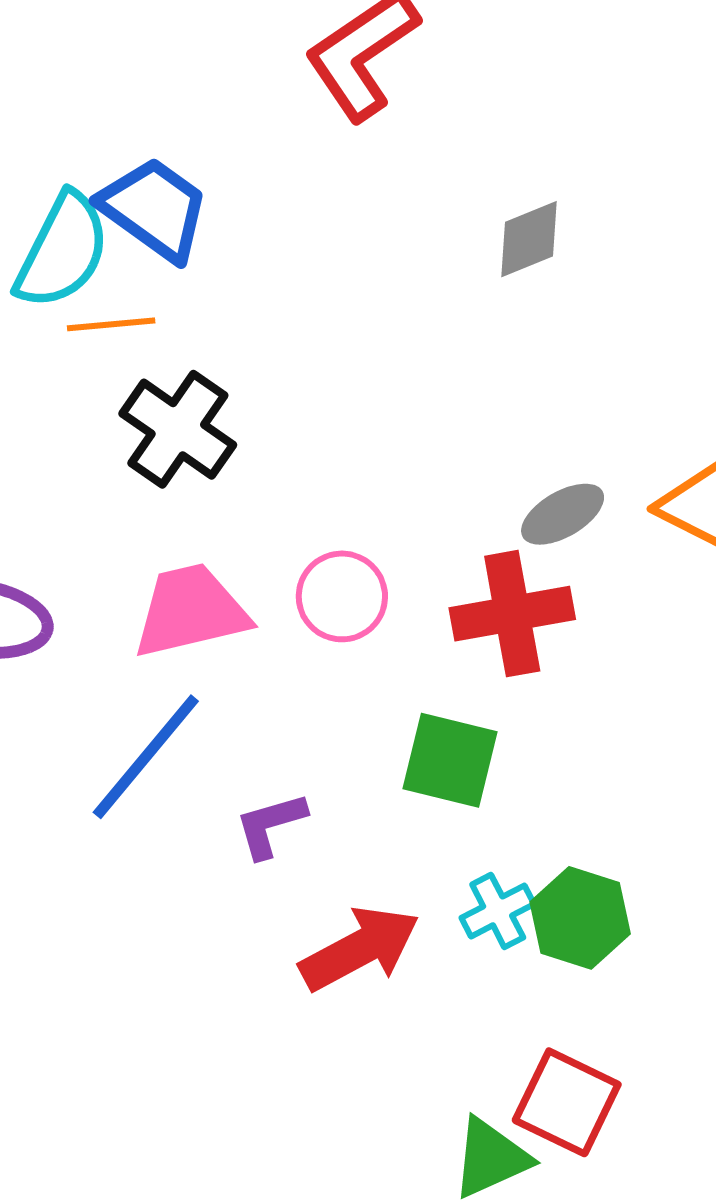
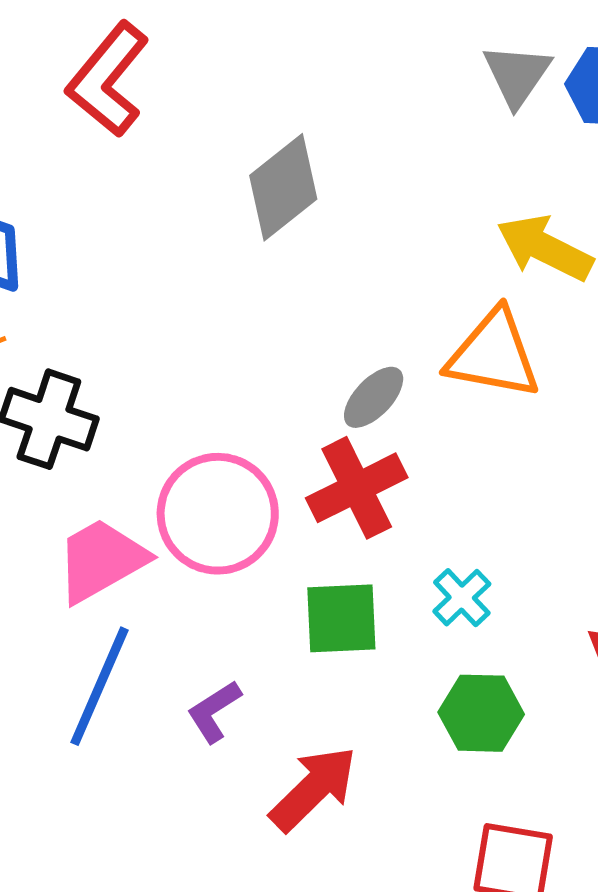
gray diamond: (529, 239) -> (283, 187), size x1.5
pink circle: (342, 596) -> (218, 514), size x1.6
cyan cross: (498, 911) -> (462, 598), moved

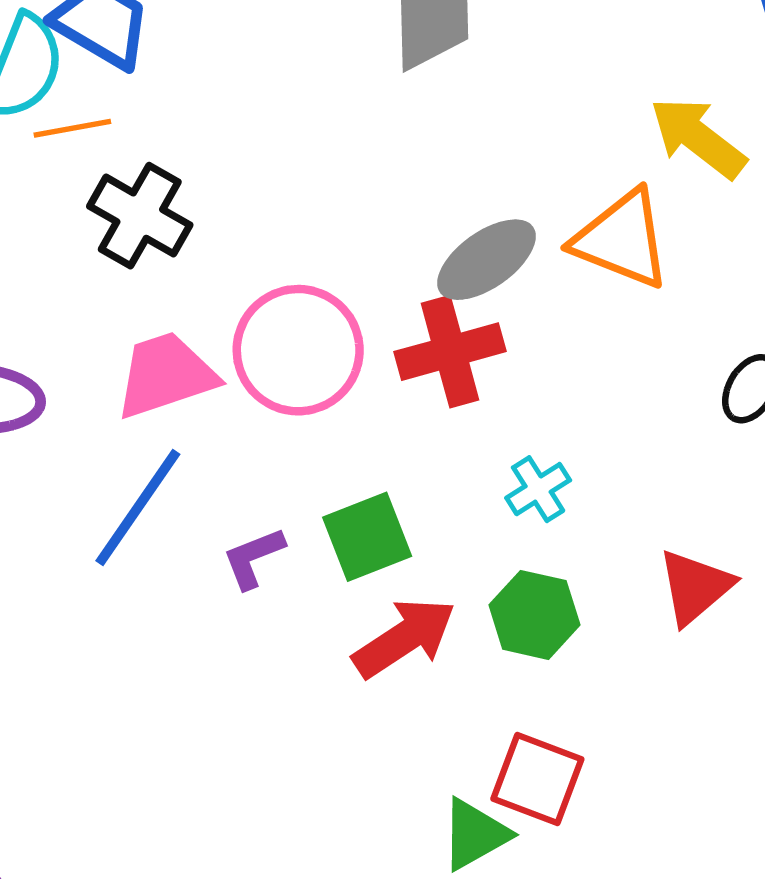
gray ellipse: (374, 397) -> (486, 260), size x1.4
green square: (341, 618) -> (367, 537), moved, turned -30
red arrow: (313, 789) -> (404, 638), moved

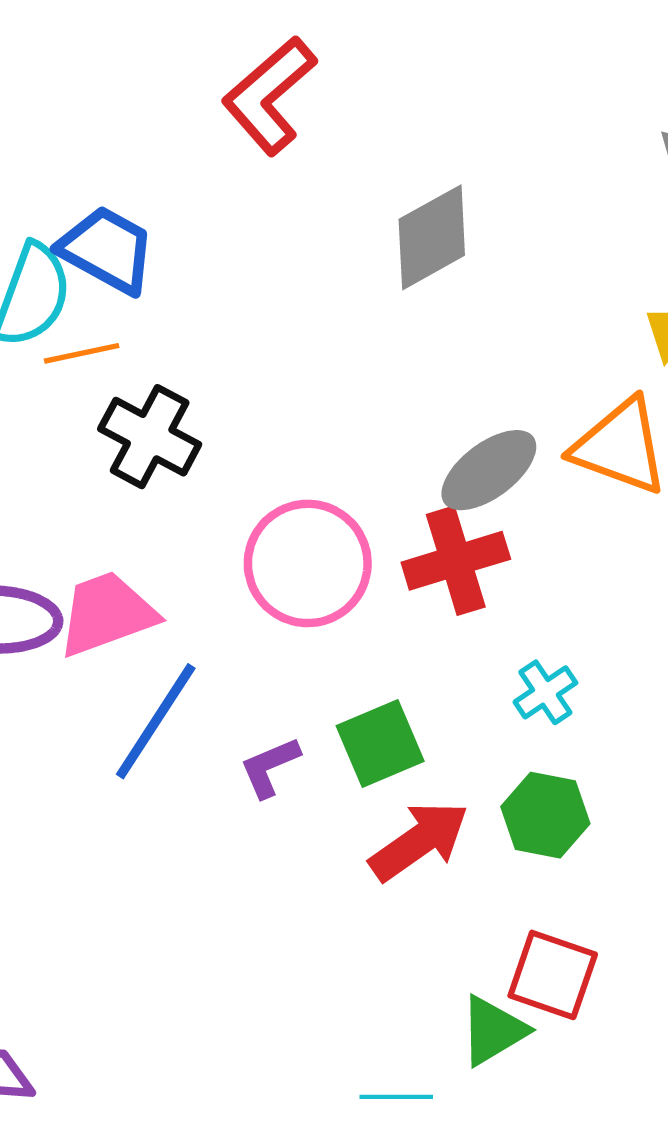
pink trapezoid: (166, 375) -> (107, 614), moved

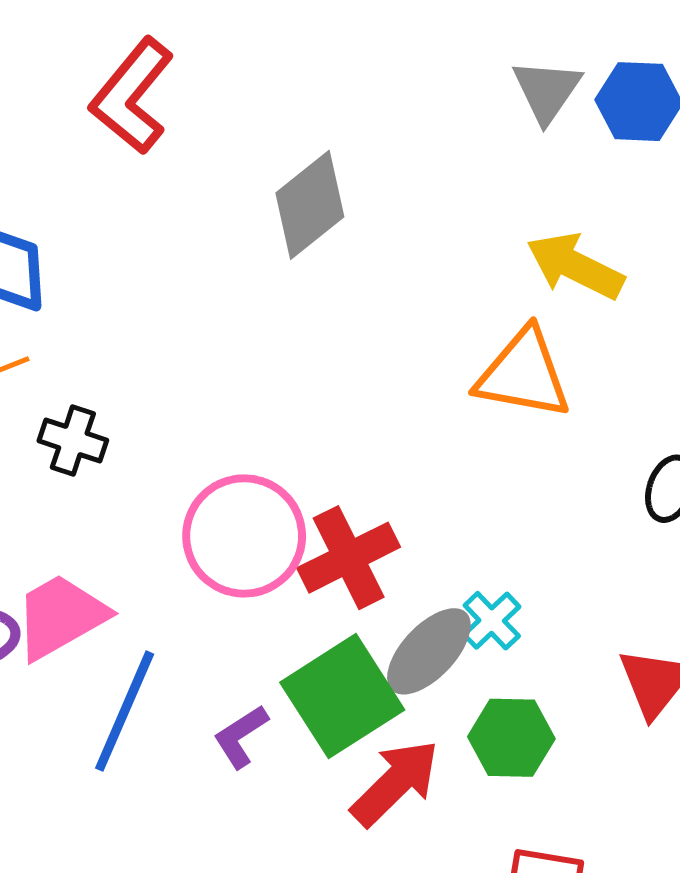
black cross: (150, 437) -> (73, 440), size x0.7
gray ellipse: (489, 470) -> (429, 651), moved
red cross: (456, 561) -> (349, 558), moved
green square: (380, 743) -> (342, 696), size x1.4

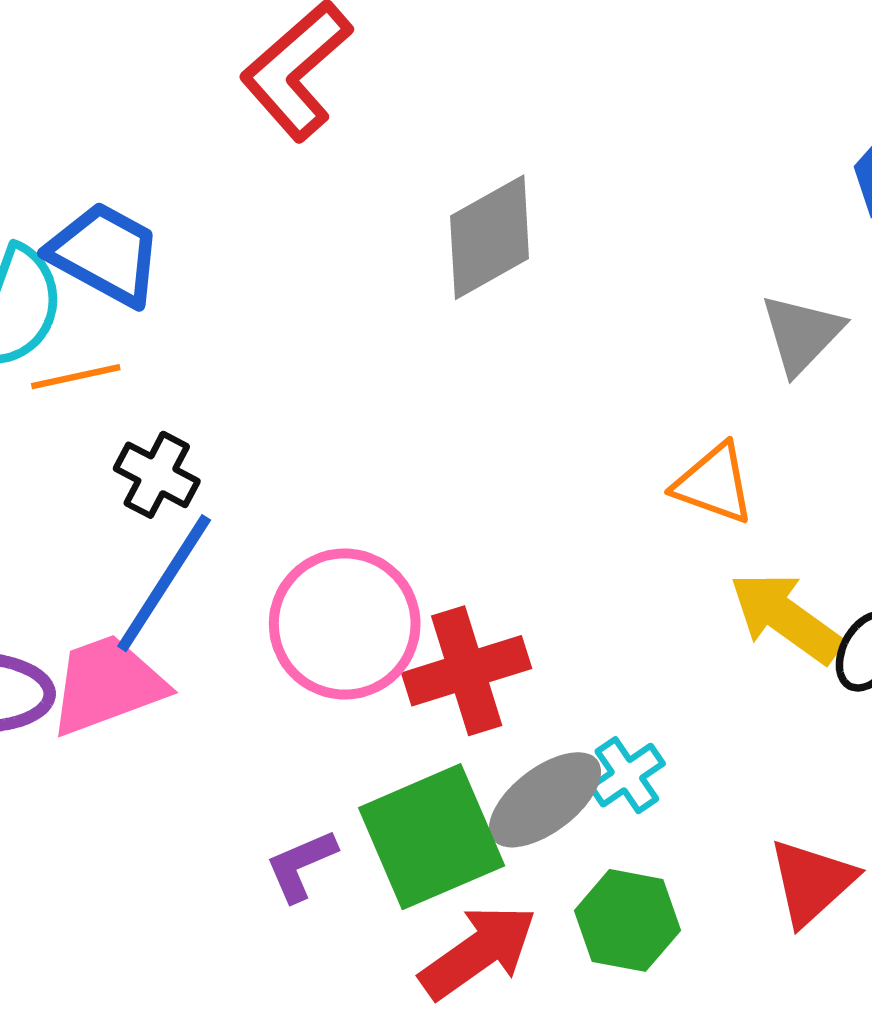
gray triangle: (547, 91) -> (802, 334), moved
yellow arrow: (575, 266) -> (786, 617), moved
orange triangle: (523, 374) -> (714, 484), size x0.7
blue line: (125, 711) -> (164, 583), moved

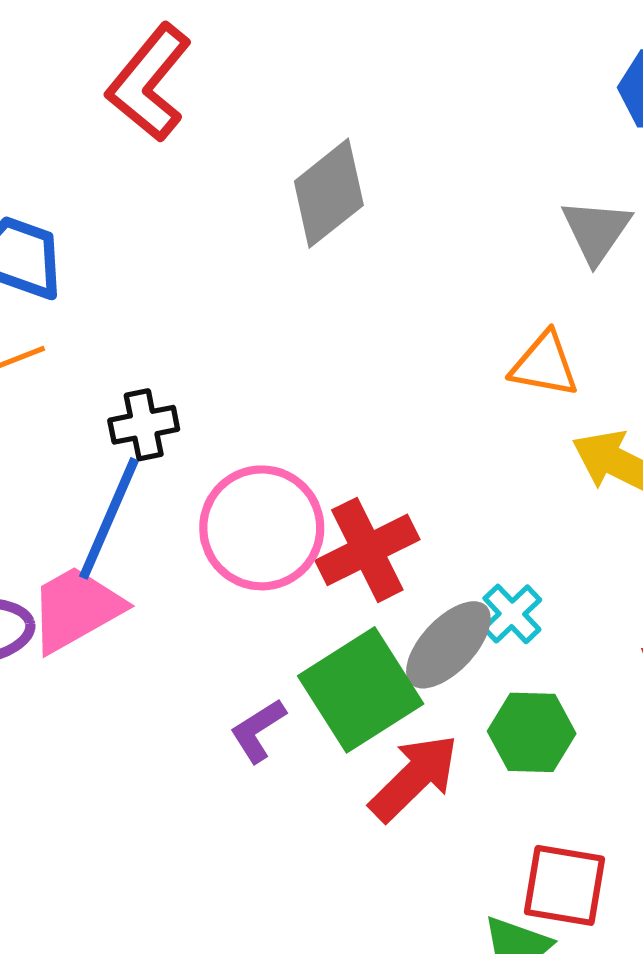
black cross: (157, 475) -> (144, 425), moved, turned -30

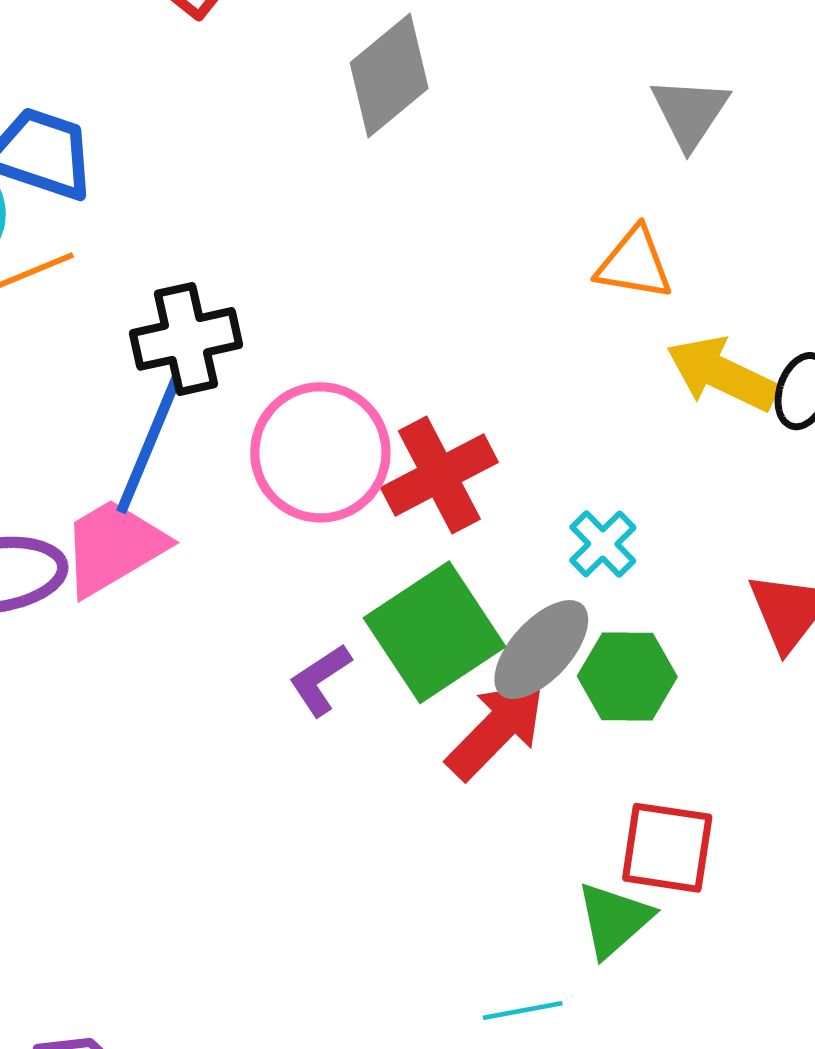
black cross: (144, 425) -> (186, 339), size x1.4
gray ellipse: (448, 645) -> (541, 650), moved

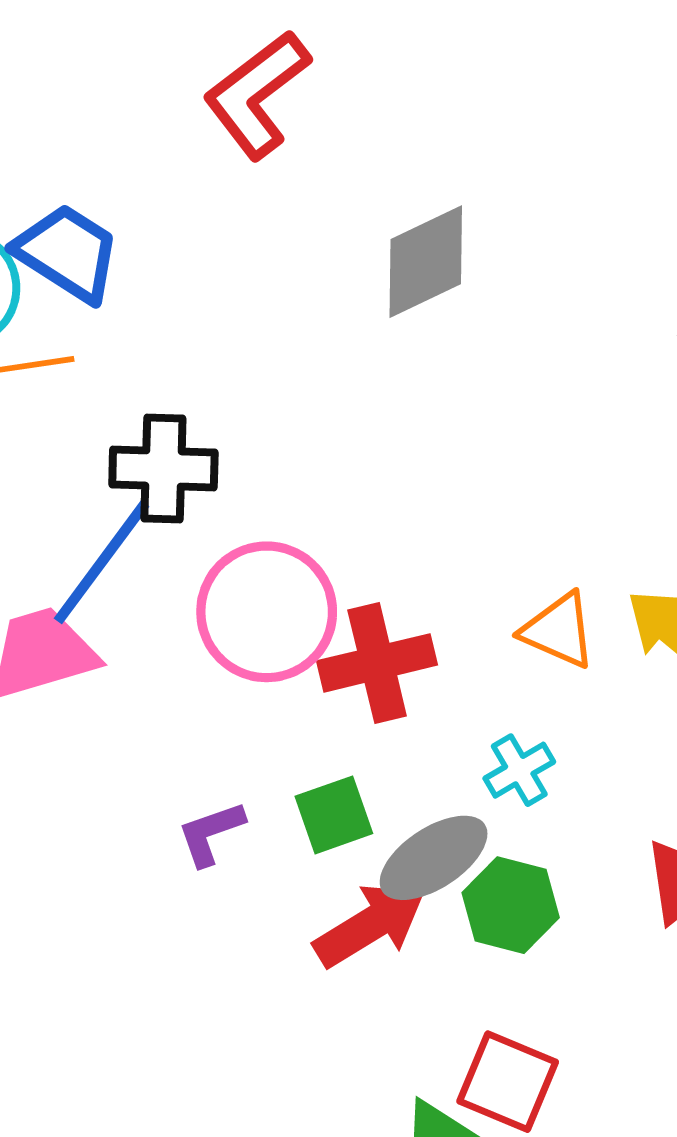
orange triangle: (634, 264) -> (559, 631), moved
green square: (435, 632) -> (334, 815), size x0.6

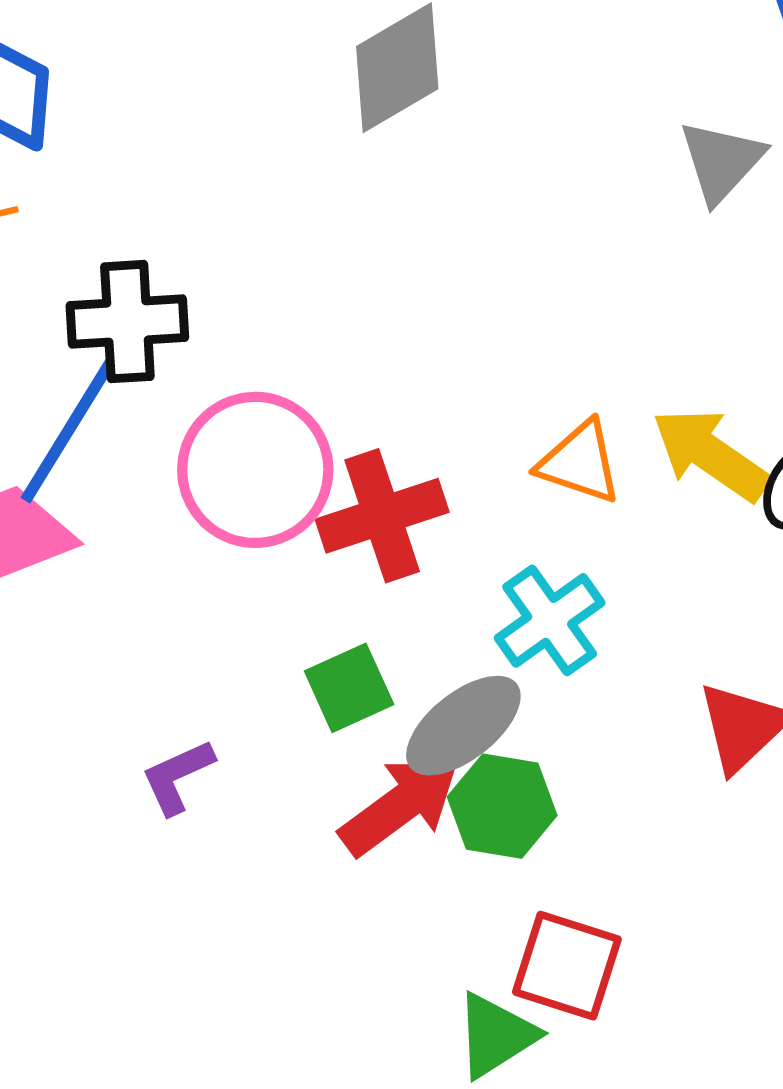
cyan cross: (519, 770) -> (550, 620), size x1.4
purple L-shape: (211, 833) -> (177, 777), moved
green hexagon: (511, 905) -> (502, 806), moved

